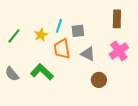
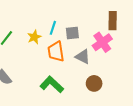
pink cross: (119, 51) -> (102, 42), moved
green L-shape: (42, 72) -> (52, 84), moved

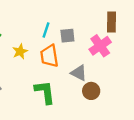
yellow star: (34, 37) -> (20, 51), moved
gray triangle: (83, 57) -> (79, 73), moved
green L-shape: (52, 84) -> (45, 92), turned 40

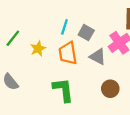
gray square: (67, 36) -> (86, 33), turned 35
gray triangle: (79, 73) -> (98, 57), moved

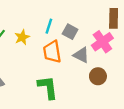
yellow star: (38, 49) -> (22, 37), moved
brown circle: (110, 89) -> (98, 76), moved

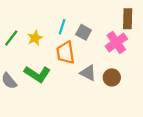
gray triangle: (81, 55) -> (88, 73), moved
green L-shape: (48, 87) -> (37, 74), moved, turned 130

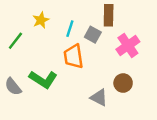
brown rectangle: (128, 19) -> (109, 15), moved
yellow star: (35, 38) -> (41, 20), moved
gray triangle: (88, 73) -> (99, 98), moved

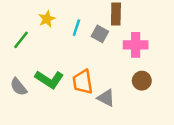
pink cross: (128, 46) -> (136, 45), turned 35
orange trapezoid: (73, 56) -> (83, 82), moved
brown circle: (123, 83) -> (142, 81), moved

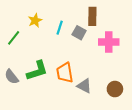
green L-shape: (49, 79) -> (37, 71), turned -50
brown circle: (142, 81) -> (115, 89), moved

